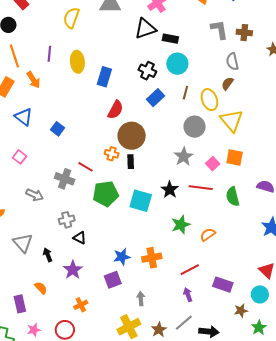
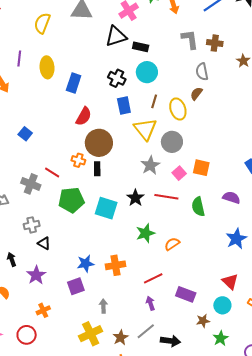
blue rectangle: (155, 98) -> (124, 106), turned -60
yellow triangle: (232, 121) -> (145, 129), moved
gray circle: (195, 127) -> (172, 142), moved

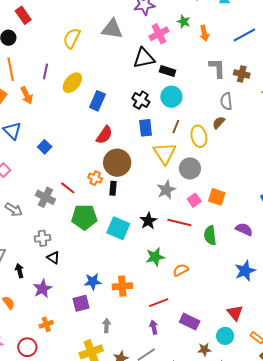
yellow ellipse: (47, 67) -> (72, 83), turned 40

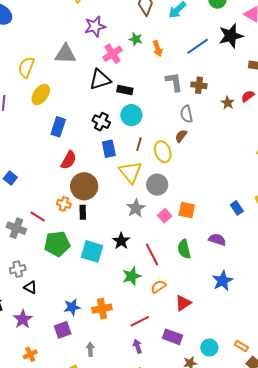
yellow ellipse: (72, 83) -> (41, 95), moved
red line: (179, 223) -> (152, 254), moved, turned 55
red triangle: (235, 313) -> (183, 303), moved, turned 42

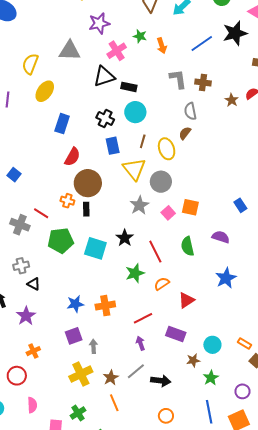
purple square: (63, 330) -> (74, 336), moved

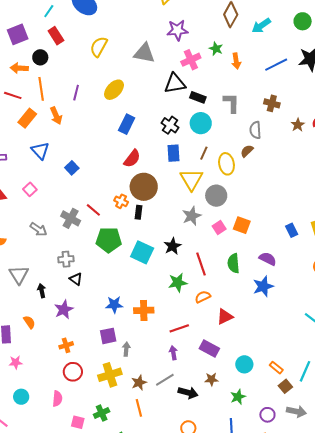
yellow semicircle: (30, 64) -> (99, 47), moved
gray L-shape: (178, 79) -> (231, 103), moved
blue star: (226, 278) -> (263, 286), moved
brown star: (193, 360) -> (211, 379), moved
red circle: (17, 376) -> (73, 372), moved

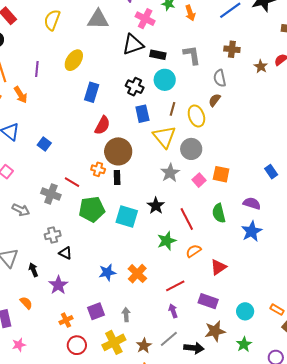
pink cross: (191, 60) -> (145, 19), turned -30
orange cross: (144, 310) -> (137, 274), turned -36
purple square: (108, 336) -> (96, 311), moved
brown star: (211, 379) -> (215, 331), size x1.5

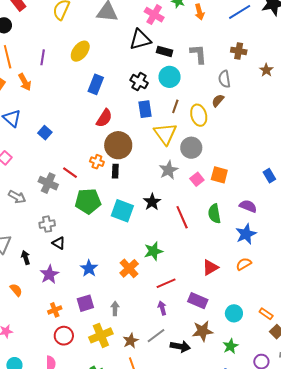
green star: (167, 241) -> (153, 251), moved
orange semicircle: (194, 251) -> (244, 264), moved
blue star: (107, 272) -> (89, 268), moved, turned -30

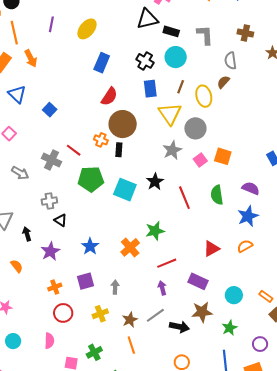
purple line: (43, 57) -> (51, 24), moved
yellow cross: (101, 335) -> (100, 314), size x0.7

